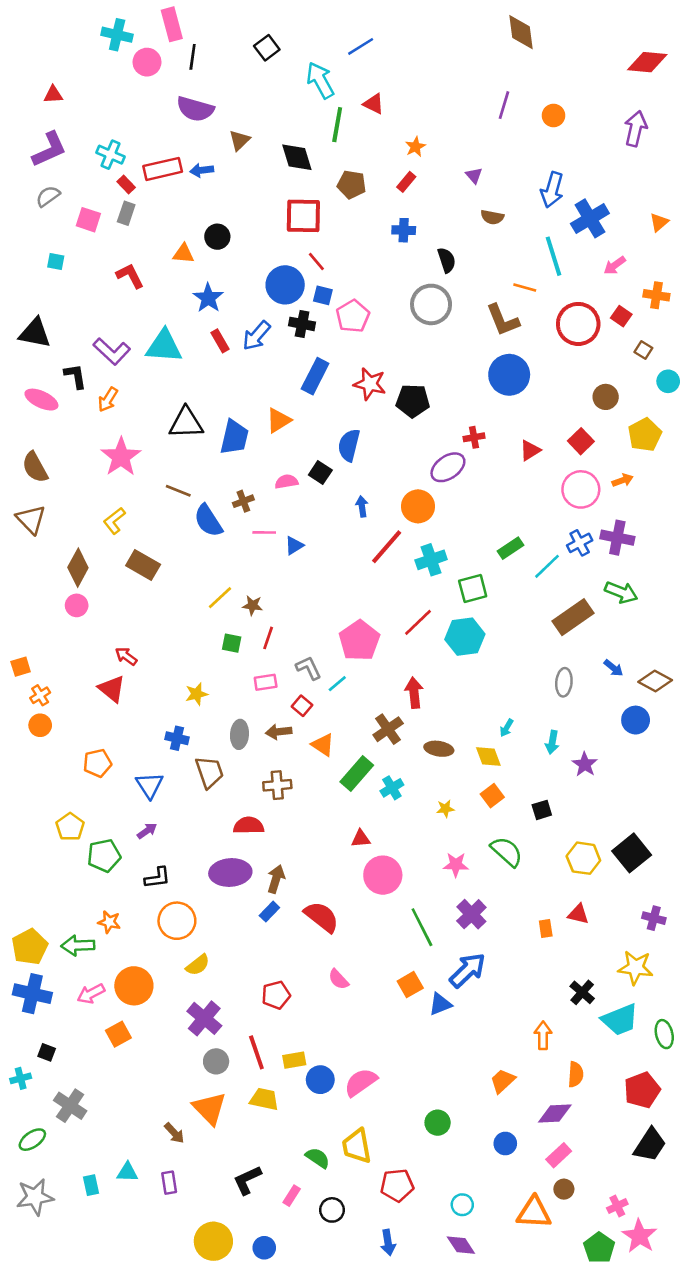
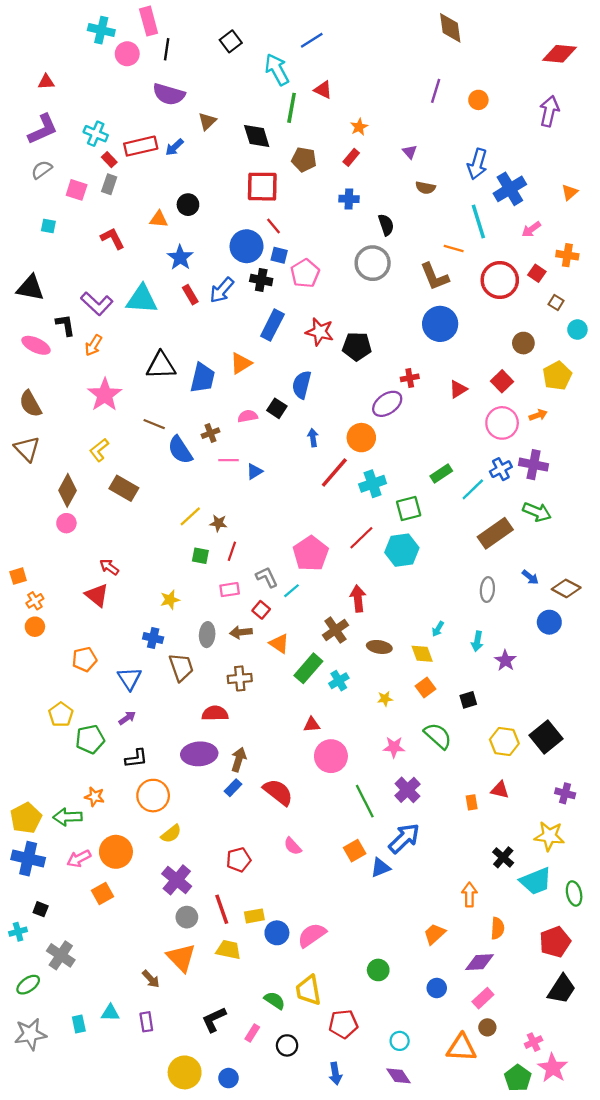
blue arrow: (202, 170) -> (174, 147), turned -36

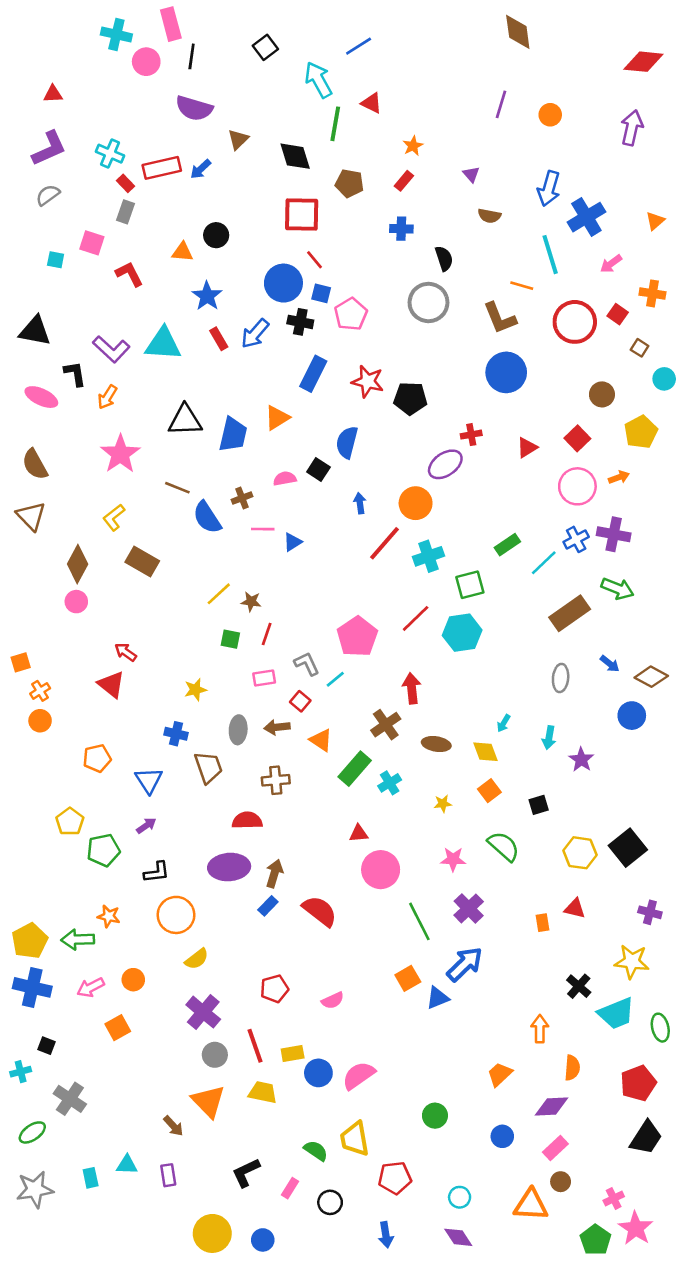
pink square: (77, 190) -> (92, 243), moved
pink semicircle: (293, 846) -> (333, 1000), moved, turned -72
orange circle: (116, 852) -> (133, 980), size x0.6

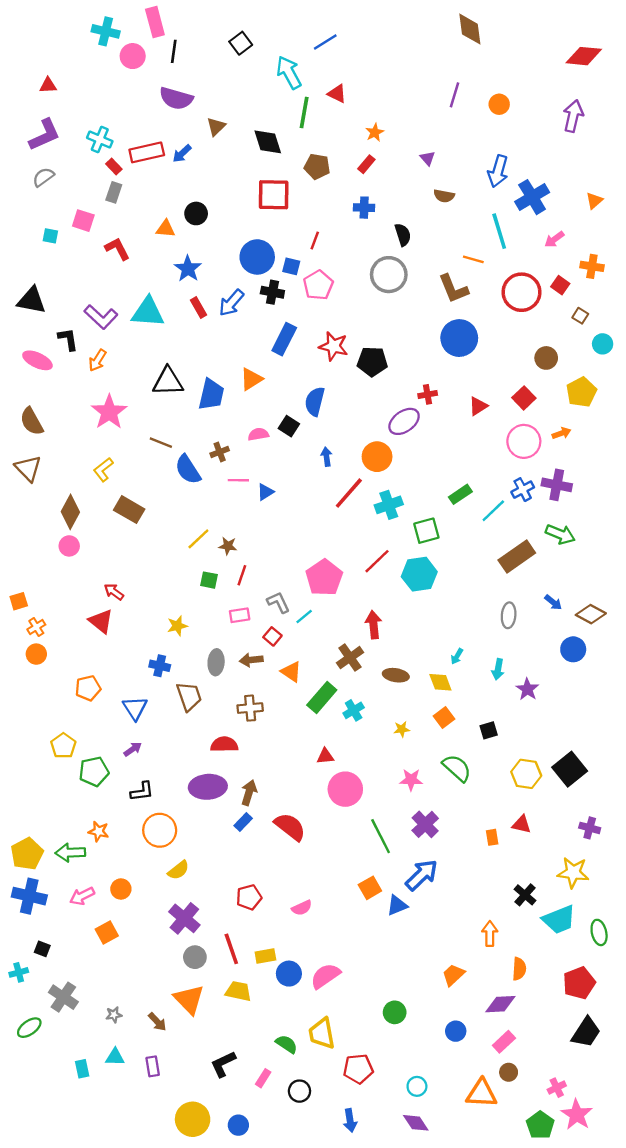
red line: (315, 260) -> (315, 241), moved, turned 60
gray star: (35, 1189) -> (114, 1015), moved, size x0.5

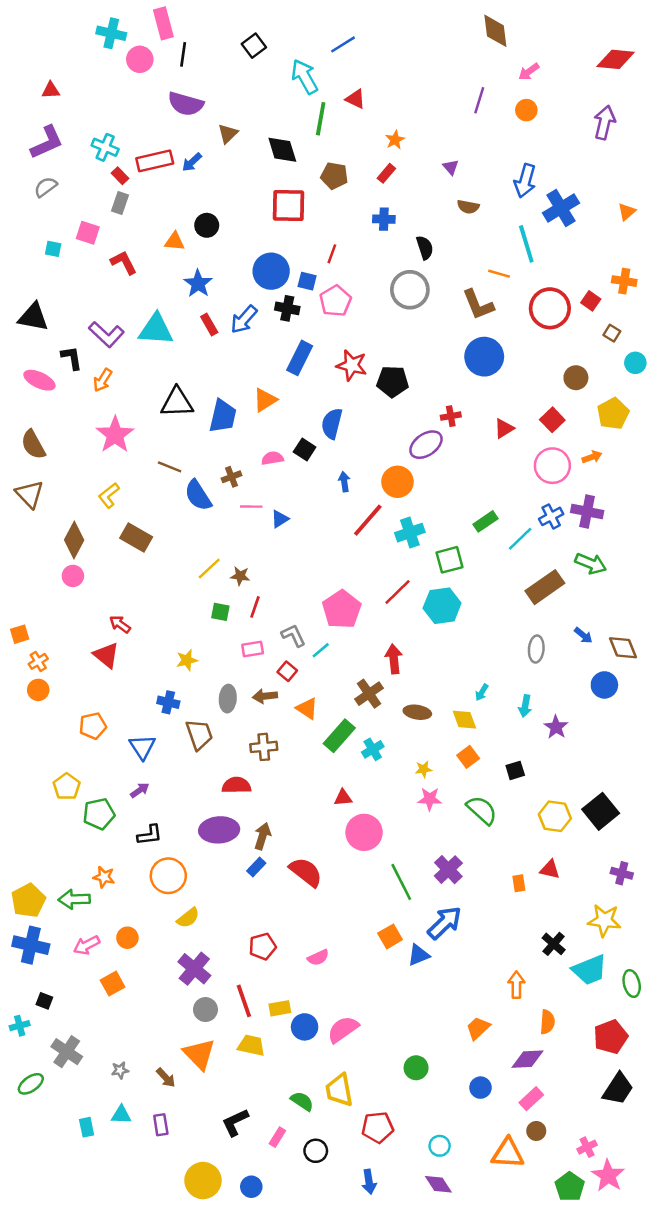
pink arrow: (554, 239) -> (529, 72), moved
brown diamond: (591, 614) -> (623, 648), turned 40
pink star: (411, 780) -> (430, 799), moved

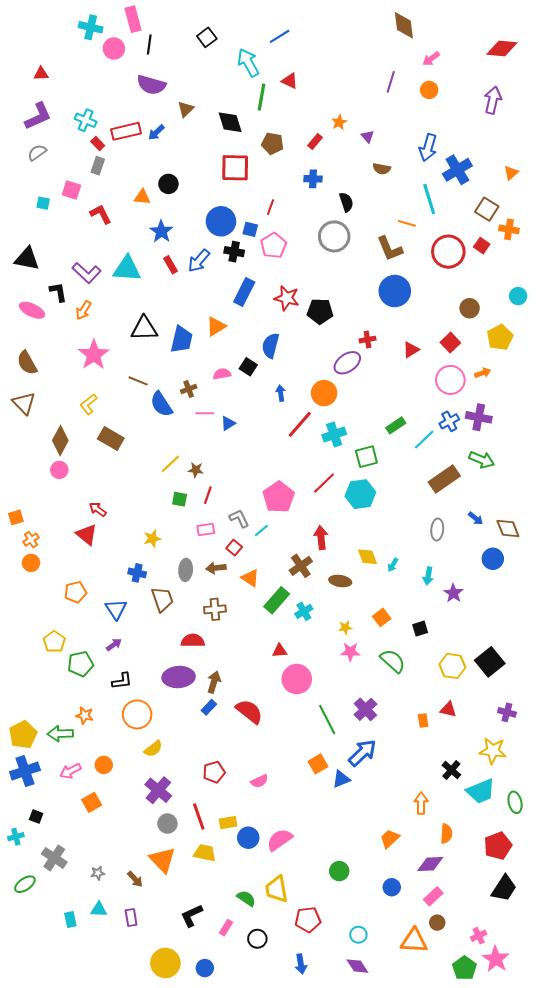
orange star: (395, 140) -> (339, 122), moved
brown square: (612, 333) -> (487, 209), moved, size x1.6
yellow diamond: (464, 720) -> (368, 557), moved
blue cross: (31, 945) -> (25, 771), turned -32

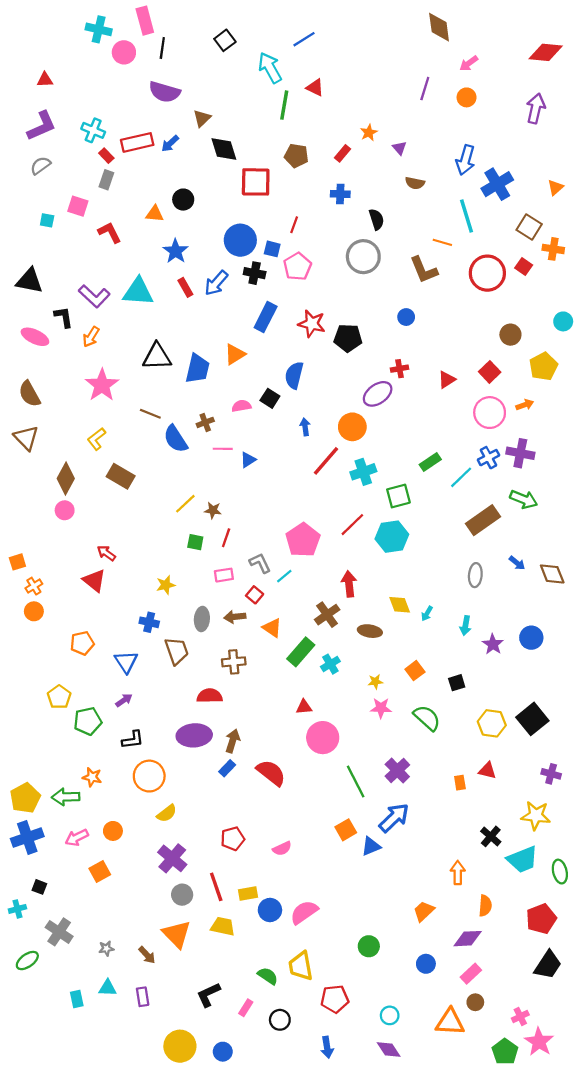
black diamond: (230, 122) -> (224, 149), moved
blue circle: (395, 291) -> (406, 317), moved, size x0.5
blue circle: (493, 559) -> (531, 638), moved

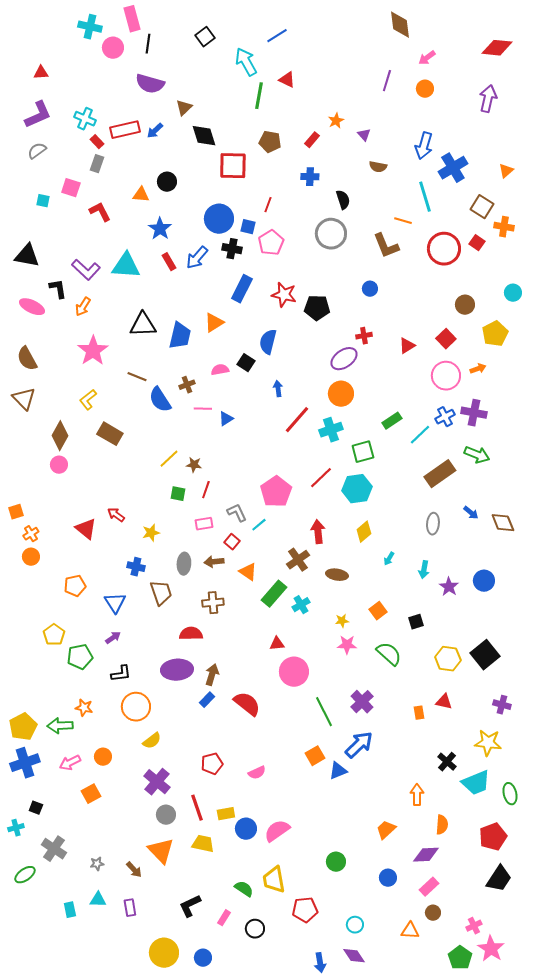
orange circle: (352, 427) -> (341, 394), moved
red arrow: (106, 553) -> (116, 515), moved
yellow diamond: (400, 605) -> (364, 532), moved, turned 70
orange triangle: (450, 1022) -> (410, 931), size x0.7
blue arrow: (327, 1047) -> (320, 963), moved

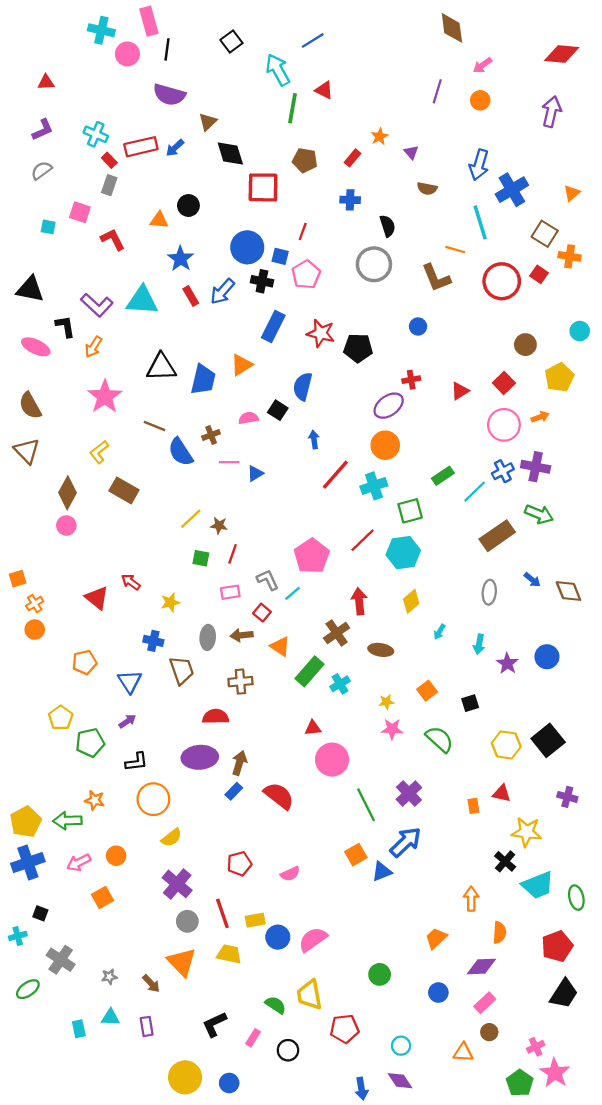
purple L-shape: (38, 115) -> (43, 130), size x0.7
yellow star: (488, 743) -> (527, 832), moved

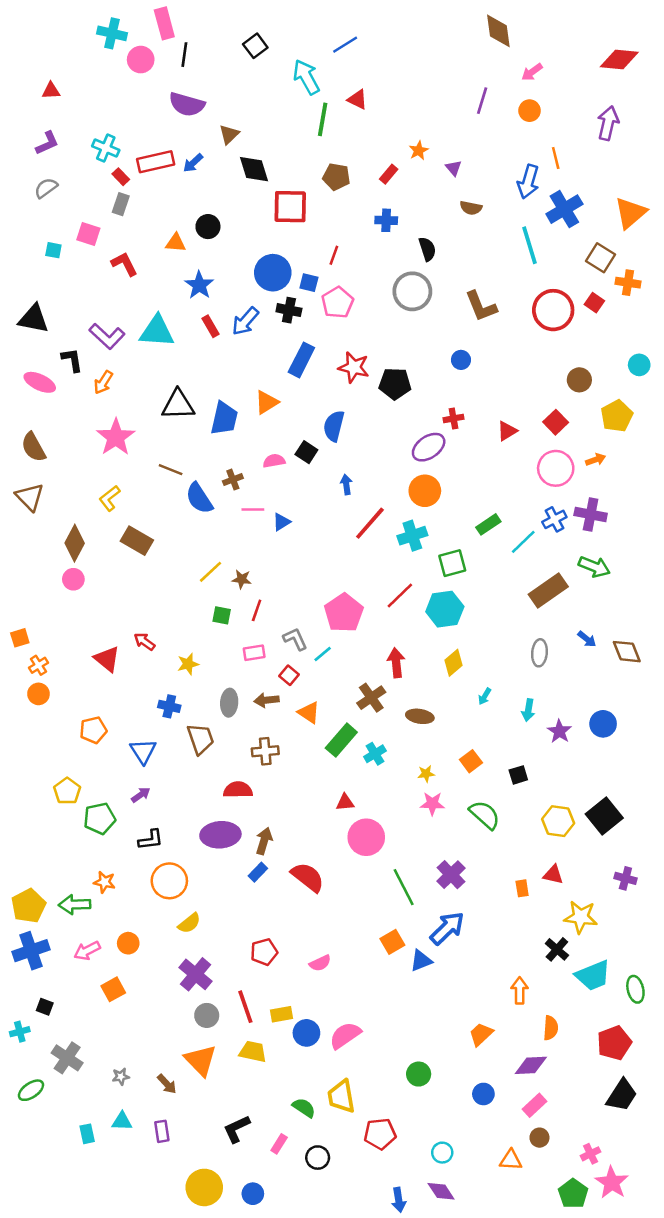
orange triangle: (572, 193) -> (630, 213), size x1.8
orange line: (455, 250) -> (556, 158), moved, turned 60

